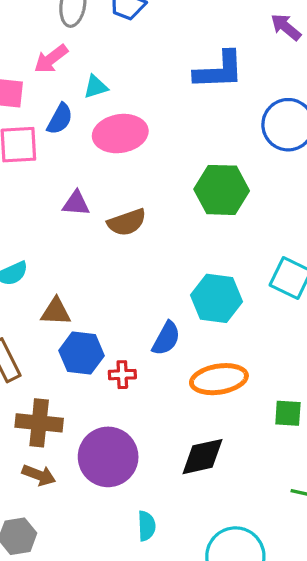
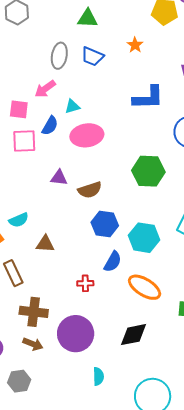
blue hexagon: (82, 353) -> (105, 224), moved
orange ellipse: (219, 379) -> (145, 287), turned 40

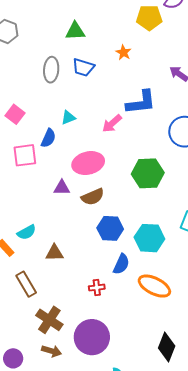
pink arrow: (45, 89) -> (112, 123), moved
pink square: (19, 109) -> (15, 114), moved, turned 36
pink ellipse: (87, 135) -> (88, 163), moved
brown cross: (34, 312) -> (49, 320), turned 32
black diamond: (134, 335) -> (167, 347), moved, turned -52

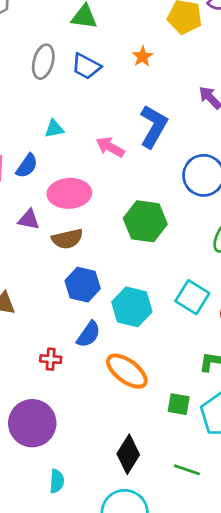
blue L-shape: (141, 102) -> (153, 126), turned -64
pink arrow: (112, 123) -> (110, 147), turned 60
blue semicircle: (48, 138) -> (27, 166), moved

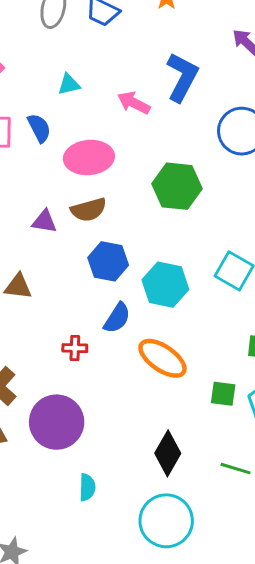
blue semicircle: (27, 166) -> (39, 128), turned -60
purple triangle: (29, 219) -> (44, 221), moved

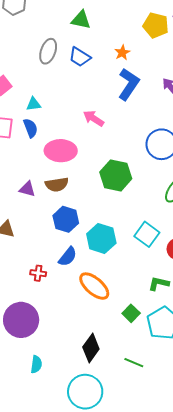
blue L-shape: (182, 77) -> (129, 84), moved
cyan triangle: (69, 84) -> (34, 104), moved
green square: (223, 394) -> (131, 313), turned 30

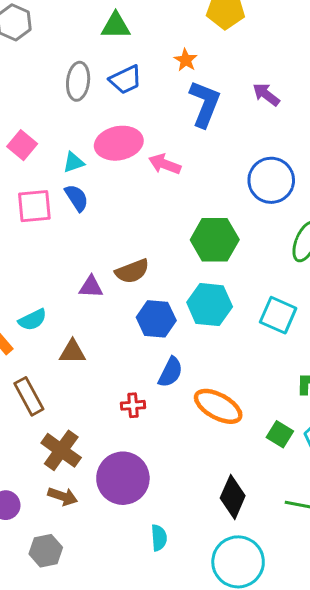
blue trapezoid: (80, 57) -> (126, 80), turned -45
pink ellipse: (61, 151) -> (119, 143), moved
cyan hexagon: (101, 238) -> (210, 305), moved

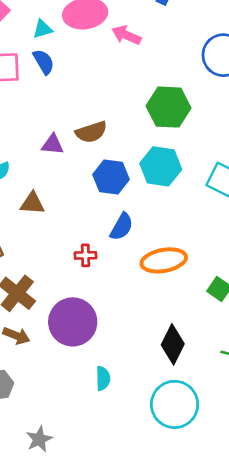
orange ellipse: (218, 406) -> (164, 260), turned -42

